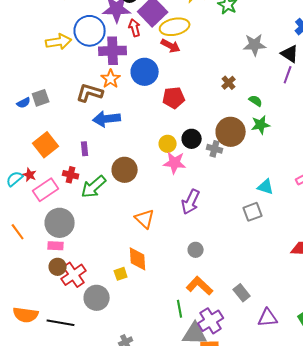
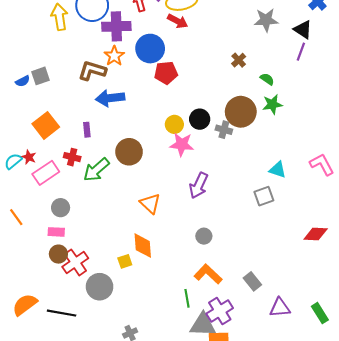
yellow arrow: (59, 42) -> (59, 17), turned -90
red pentagon: (174, 98) -> (166, 73), moved
gray circle: (60, 223) -> (61, 208), size x0.6
orange semicircle: (26, 315) -> (25, 305), turned 135

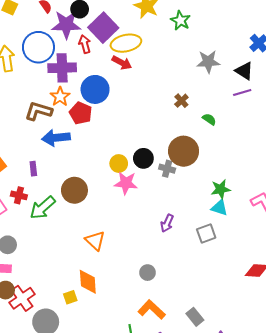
purple line: (301, 52) -> (242, 93), turned 54
red pentagon: (166, 73) -> (81, 113), moved, turned 30
green star: (272, 104) -> (221, 189), moved
purple arrow: (199, 186) -> (167, 223), moved, size x0.7

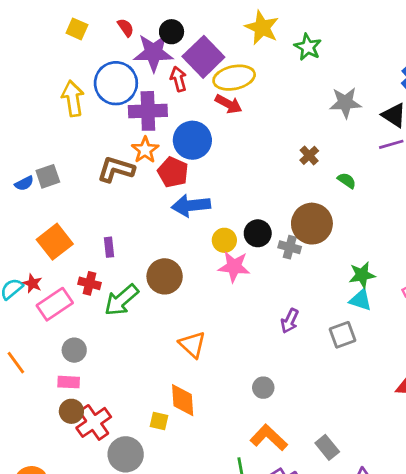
blue arrow: (56, 138) -> (191, 206), moved
yellow square: (70, 297) -> (159, 421), turned 32

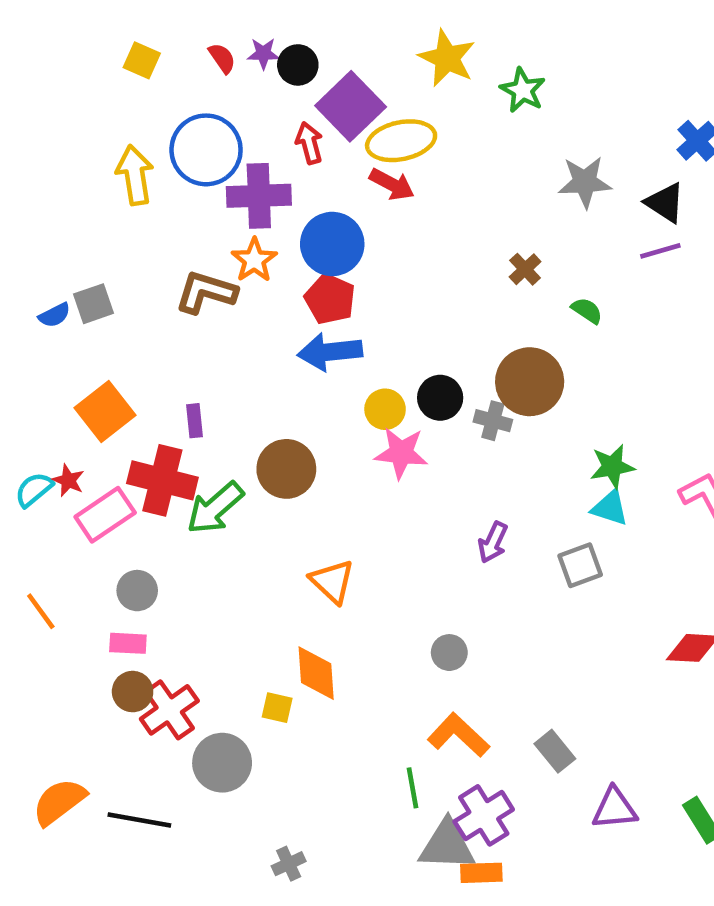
purple star: (153, 53) -> (263, 53), moved, size x0.5
red pentagon: (173, 172) -> (330, 299), moved
red cross: (89, 283) -> (162, 480), size x1.8

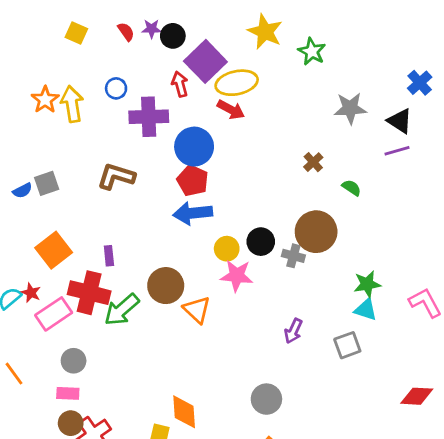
blue circle: (206, 150) -> (116, 88), size x0.5
orange star: (254, 260) -> (45, 100), moved
orange triangle: (332, 581) -> (197, 310), moved
gray circle: (449, 653) -> (266, 399), size x1.4

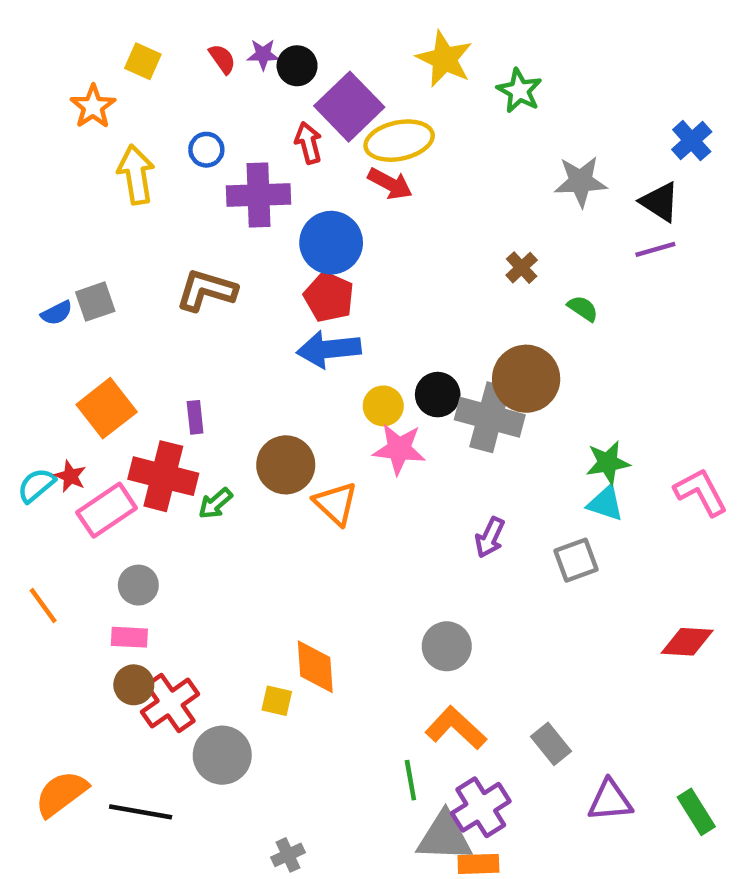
orange star: (45, 100) -> (93, 107), moved
gray cross: (293, 256) -> (490, 417), size x1.8
green arrow: (122, 310) -> (215, 503), size x0.6

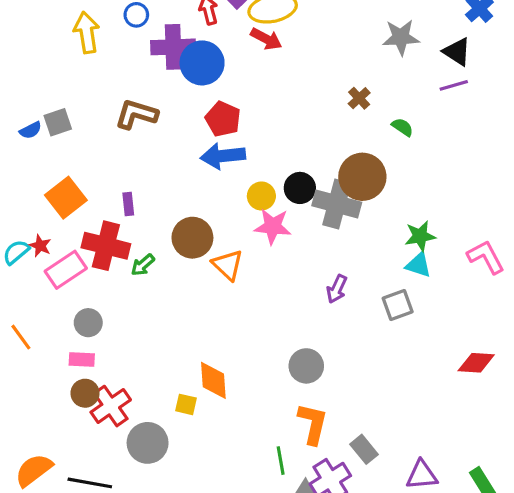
blue circle: (331, 243) -> (202, 63), moved
orange L-shape: (456, 728) -> (313, 424), turned 60
gray rectangle: (551, 744) -> (364, 449), moved

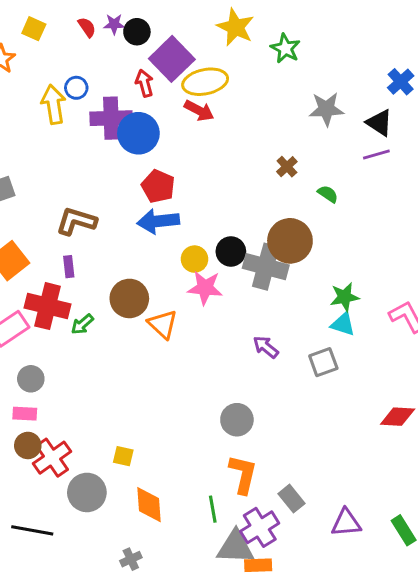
yellow arrow: (87, 32) -> (54, 104), moved
brown L-shape: (136, 114) -> (76, 221), moved
purple arrow: (337, 289) -> (266, 347), turned 104
orange diamond: (213, 380) -> (149, 505), moved

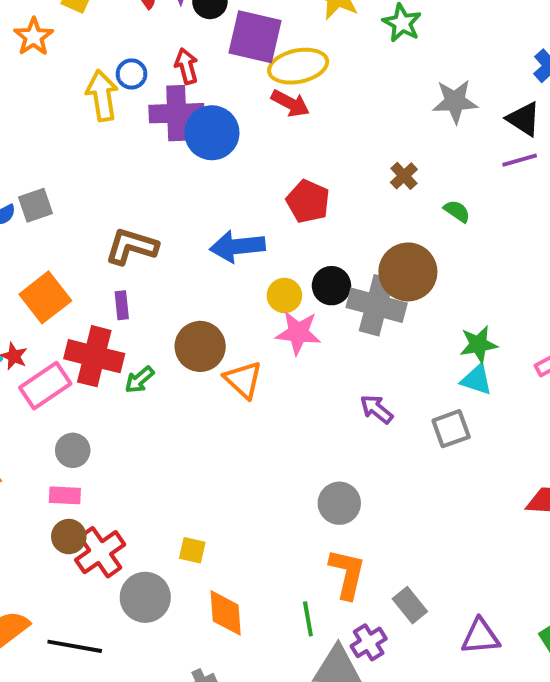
purple square: (172, 59) -> (255, 37), turned -33
red arrow: (144, 83) -> (186, 66), moved
red pentagon: (158, 186) -> (308, 201), moved
purple cross: (260, 527) -> (369, 642), size x0.7

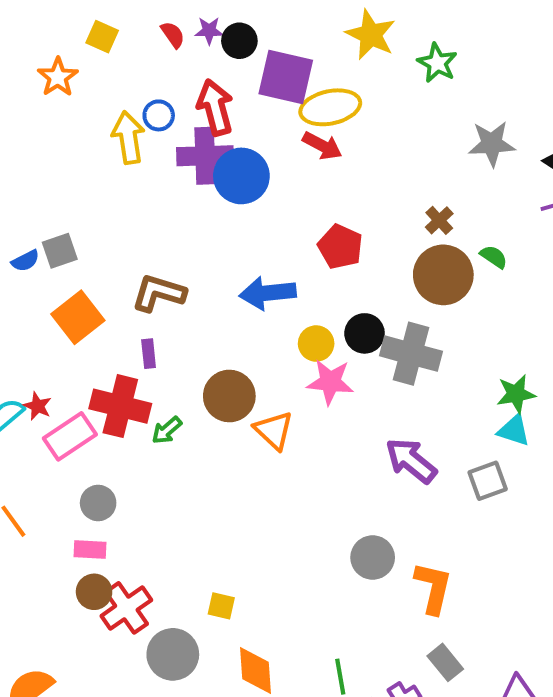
red arrow: (186, 66) -> (215, 107), size x1.5
brown circle: (408, 272) -> (443, 275), moved
orange square: (45, 297) -> (78, 317), moved
purple arrow: (377, 409) -> (411, 461), size x1.5
orange L-shape: (347, 574) -> (433, 588), moved

